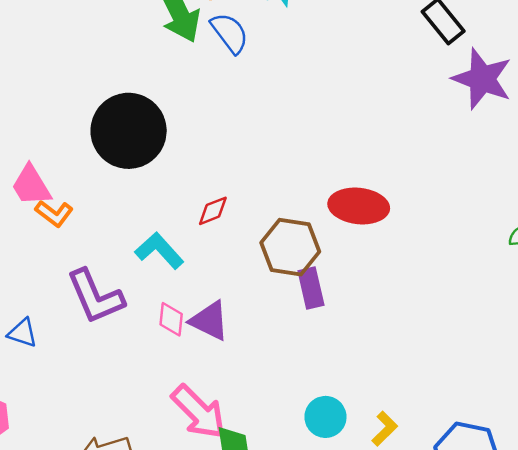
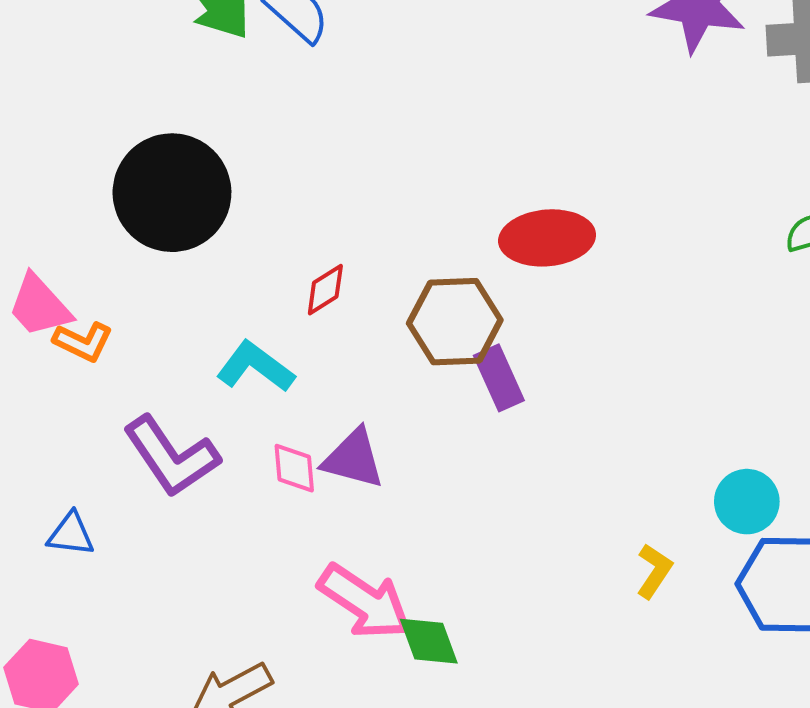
cyan circle: (325, 417) -> (747, 502), moved

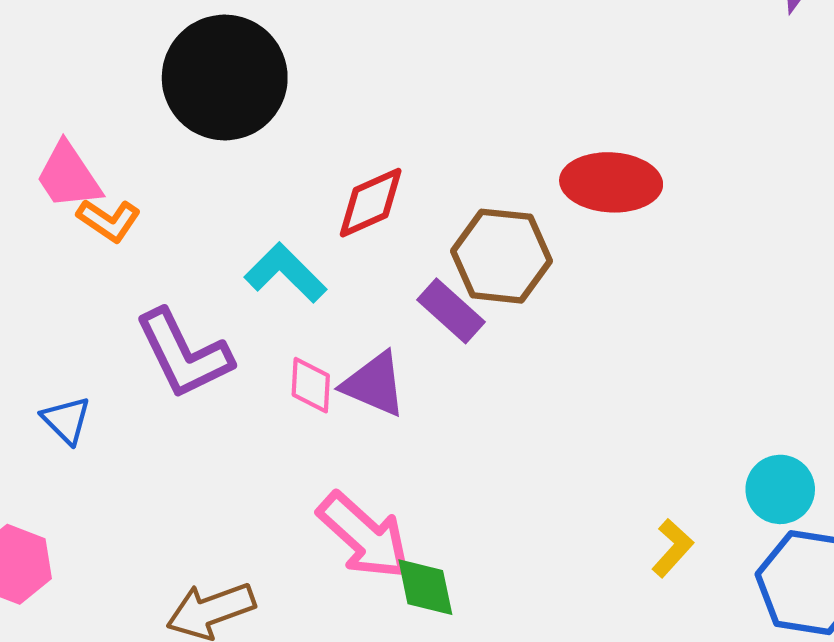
red diamond: (325, 290) -> (371, 203), size x1.4
purple rectangle: (499, 378) -> (451, 311), moved, turned -32
blue triangle: (71, 534) -> (66, 420), turned 30

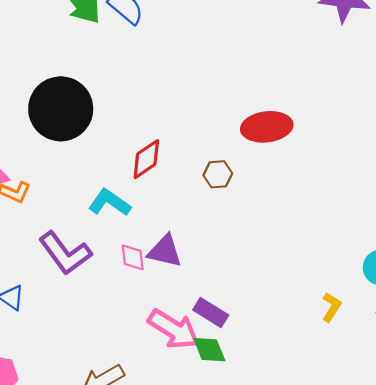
brown hexagon: (501, 256) -> (218, 174), size x0.6
purple rectangle: (451, 311) -> (211, 313), moved

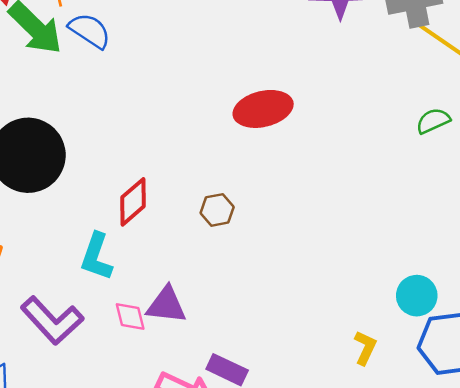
red ellipse: (267, 127) -> (263, 109), moved
cyan L-shape: (109, 203) -> (96, 257), turned -99

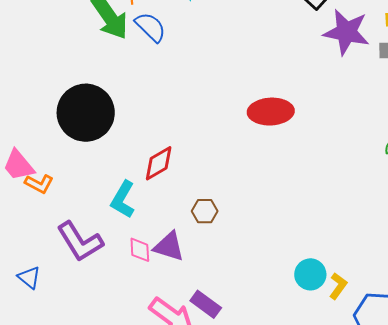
brown hexagon: (217, 210) -> (205, 211), moved
cyan circle: (417, 296) -> (310, 274), moved
yellow L-shape: (365, 348) -> (338, 286), moved

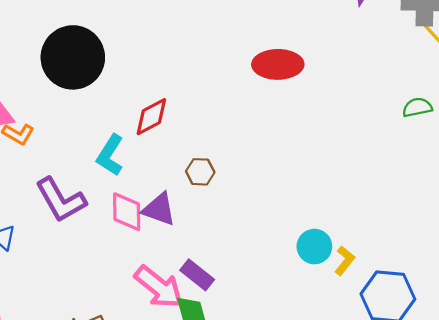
pink diamond: (140, 250) -> (127, 212), size x1.4

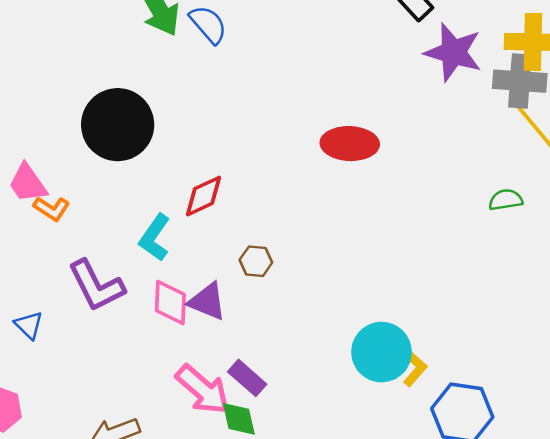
cyan circle: (314, 247) -> (381, 352), size x1.5

